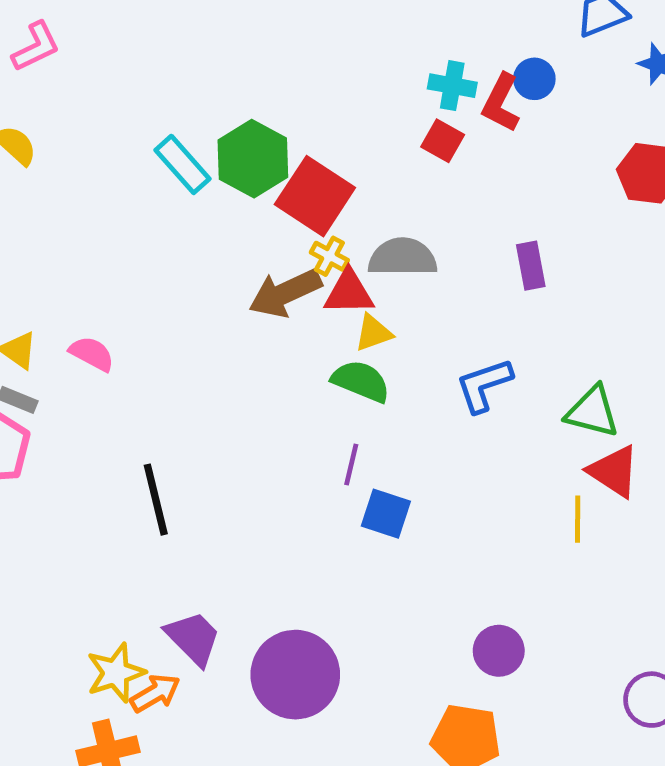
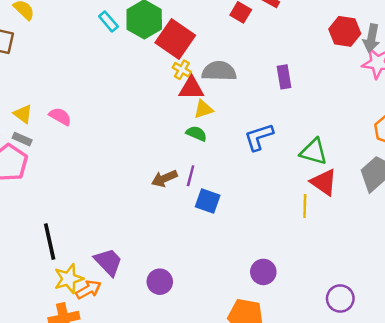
cyan rectangle: (183, 164) -> (108, 21), size x0.7
brown arrow: (285, 293) -> (164, 178), moved, size x0.7
green semicircle: (361, 381) -> (196, 134), size x0.7
black line: (156, 500) -> (50, 242), moved
purple circle: (295, 675) -> (160, 282), size x0.6

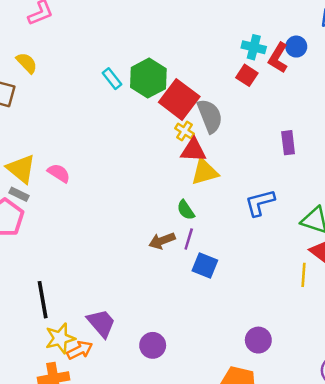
gray semicircle: (219, 71) -> (210, 116), moved, turned 64
yellow triangle: (203, 109) -> (205, 172), size x1.4
yellow triangle: (23, 114) -> (21, 169), size x1.5
green semicircle: (196, 134) -> (186, 210), moved, turned -150

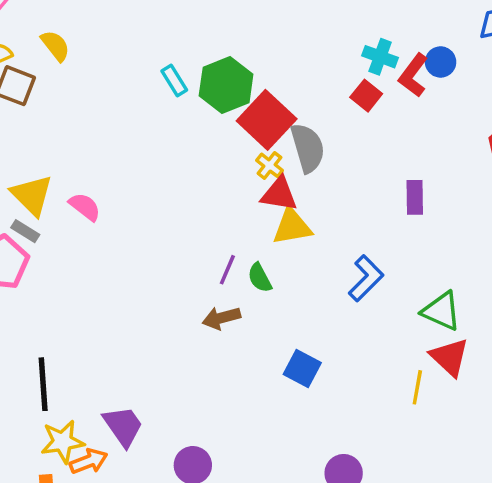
blue L-shape: (260, 203) -> (366, 278), turned 144
purple line: (189, 239) -> (227, 270), moved
blue square: (205, 266) -> (302, 369), moved

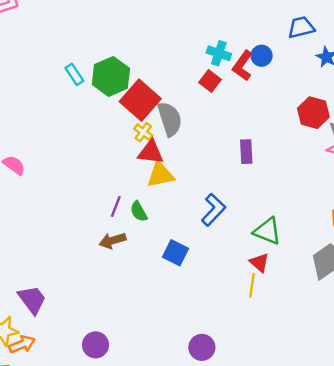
red triangle: (450, 357) -> (259, 263), moved, size x0.7
blue square: (302, 369) -> (176, 253), moved
purple trapezoid: (123, 426) -> (32, 300), moved

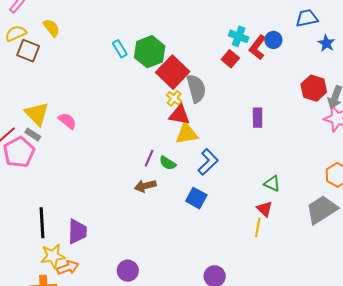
blue L-shape: (213, 210) -> (208, 162), moved
green semicircle: (139, 211) -> (168, 163), turned -30
green triangle: (267, 231) -> (272, 184), size x0.7
purple trapezoid: (32, 300) -> (77, 231), turned 36

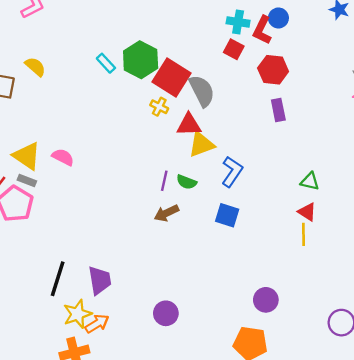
yellow semicircle: (51, 28) -> (35, 67), moved
red hexagon: (314, 88) -> (273, 70), moved
yellow cross: (174, 98) -> (159, 107), moved
black line: (42, 223) -> (58, 279), turned 32

